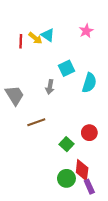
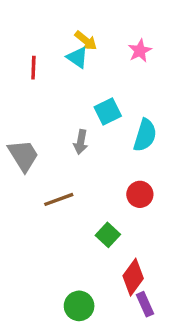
yellow arrow: (35, 38) -> (86, 41), moved
red circle: (89, 133) -> (140, 194), moved
red diamond: (82, 170) -> (133, 277), turned 30
green circle: (66, 178) -> (79, 306), moved

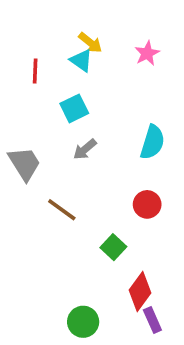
cyan square: (108, 112) -> (74, 108), moved
gray arrow: (81, 142) -> (85, 149), turned 40
brown line: (59, 199) -> (62, 210), turned 56

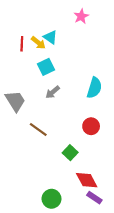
yellow arrow: (90, 43) -> (38, 43), moved
pink star: (147, 53) -> (81, 16), moved
red diamond: (140, 292) -> (87, 180), turned -65
purple rectangle: (152, 320) -> (94, 198), turned -32

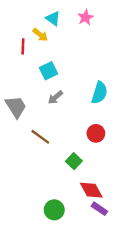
cyan triangle: (50, 37) -> (53, 19), moved
yellow arrow: (38, 43) -> (40, 35), moved

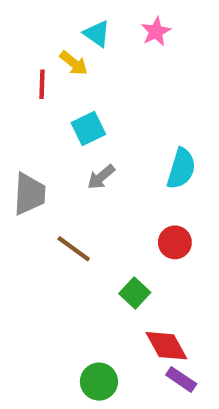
gray trapezoid: (16, 107) -> (29, 194), turned 35

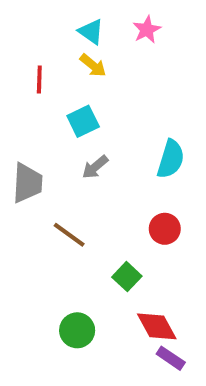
yellow arrow: (74, 63) -> (93, 65), moved
green circle: (99, 382) -> (77, 330), moved

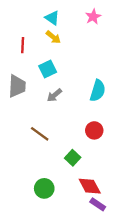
pink star: (147, 30) -> (93, 17), moved
gray trapezoid: (27, 183) -> (17, 86), moved

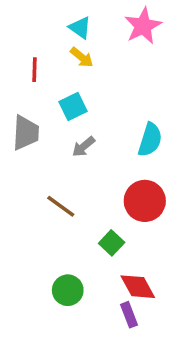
pink star: (93, 17) -> (143, 26), size x1.5
red circle: (94, 130) -> (145, 201), size x1.5
purple rectangle: (98, 204) -> (129, 315), moved, turned 35

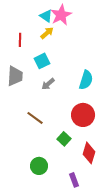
pink star: (143, 26) -> (61, 15), moved
yellow arrow: (82, 57) -> (47, 33), turned -80
red diamond: (138, 287) -> (89, 153), moved, turned 45

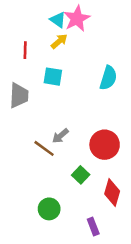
cyan square: (42, 61) -> (53, 77), turned 35
cyan semicircle: (86, 80) -> (108, 78), moved
gray arrow: (48, 84) -> (60, 136), moved

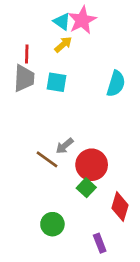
gray trapezoid: (19, 95) -> (24, 78), moved
red circle: (105, 145) -> (92, 165), moved

